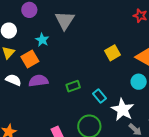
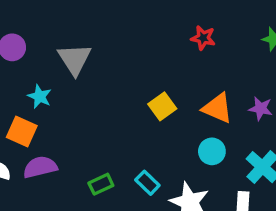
orange square: (30, 59) -> (22, 132), turned -30
green rectangle: (73, 86) -> (101, 184), moved

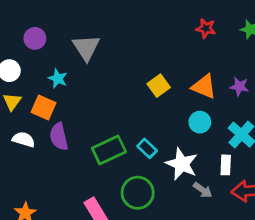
red star: (203, 38) -> (206, 28), moved
purple semicircle: (40, 167) -> (59, 137), turned -88
green rectangle: (101, 184) -> (109, 150), size x1.6

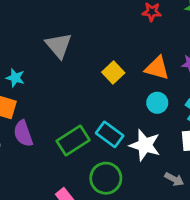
gray triangle: (86, 48) -> (59, 45), moved
cyan rectangle: (147, 148) -> (110, 134), size x1.4
gray arrow: (203, 190) -> (174, 179), moved

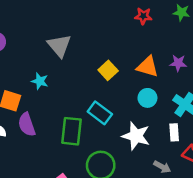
cyan star: (15, 78) -> (40, 81), moved
cyan rectangle: (110, 134) -> (100, 113), moved
green rectangle: (73, 141) -> (71, 131), turned -52

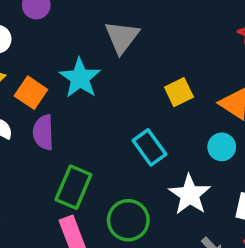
cyan star: (40, 81) -> (80, 78), size x1.6
green rectangle: (71, 131) -> (73, 187), moved

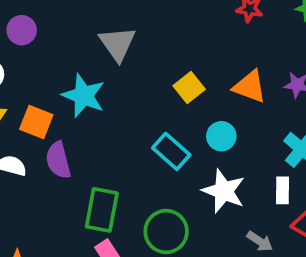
cyan circle: (222, 147) -> (221, 136), moved

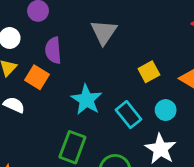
cyan star: (84, 96) -> (86, 100), moved
purple semicircle: (58, 160) -> (53, 50), moved

